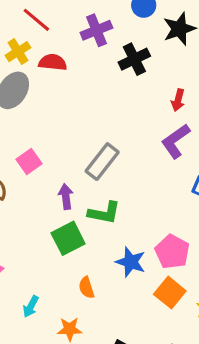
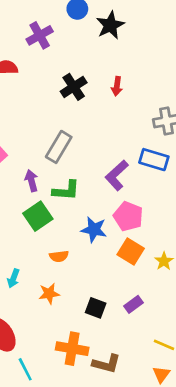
black cross: (134, 59) -> (74, 87), moved
purple L-shape: (176, 141) -> (117, 175), moved
orange semicircle: (86, 288) -> (59, 256), turned -72

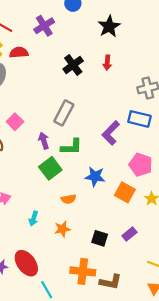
black star: (110, 25) -> (109, 26), moved
pink pentagon: (128, 216) -> (141, 165), moved

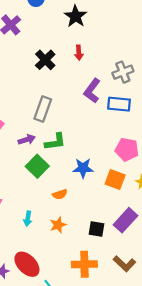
purple L-shape: (111, 133) -> (92, 91), moved
purple arrow: (44, 141) -> (27, 140), turned 98
purple rectangle: (129, 234) -> (126, 220), size x1.6
brown L-shape: (111, 282) -> (124, 264), moved, turned 40

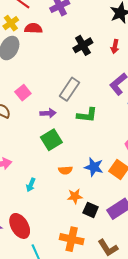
green L-shape: (55, 142) -> (87, 115), moved
blue star: (83, 168) -> (94, 167), moved
orange star: (58, 225) -> (75, 196), moved

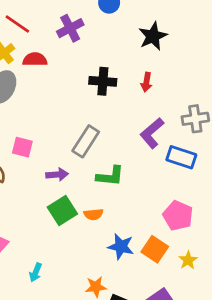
black cross: (83, 45) -> (103, 81), turned 36
pink square: (23, 93) -> (22, 147), turned -35
orange semicircle: (65, 170) -> (93, 214), moved

